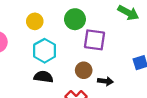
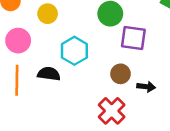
yellow circle: (35, 21) -> (48, 14), moved
black semicircle: (43, 77) -> (49, 74), moved

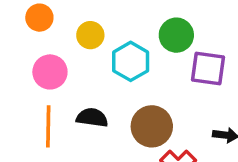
cyan hexagon: (74, 51) -> (131, 61), moved
brown circle: (121, 74) -> (152, 126), moved, size x1.5

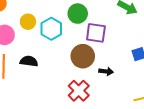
yellow circle: (90, 35) -> (28, 22), moved
brown circle: (152, 126) -> (83, 56), moved

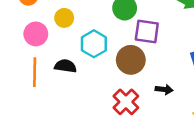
cyan hexagon: (51, 29) -> (94, 44), moved
black arrow: (106, 71) -> (164, 89), moved

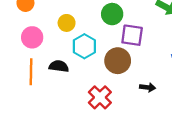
yellow circle: (64, 18) -> (67, 23), moved
red cross: (126, 102) -> (100, 97), moved

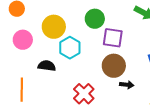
yellow circle: (67, 23) -> (54, 27), size x1.5
brown circle: (118, 61) -> (114, 66), moved
orange line: (31, 72) -> (22, 90), moved

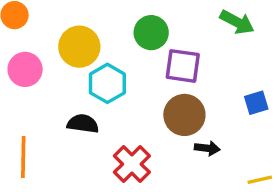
black semicircle: (47, 66) -> (83, 124), moved

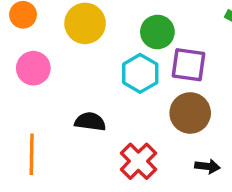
yellow circle: (79, 47) -> (85, 23), moved
cyan hexagon: (107, 83) -> (140, 73), moved
black arrow: (207, 148) -> (207, 166), moved

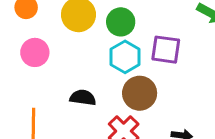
green circle: (157, 32) -> (121, 22), moved
brown circle: (190, 113) -> (140, 93), moved

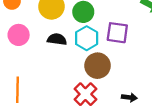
black semicircle: (83, 98) -> (57, 39), moved

